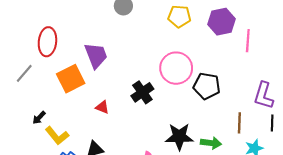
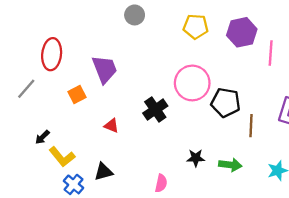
orange square: (71, 79) -> (77, 95), size x0.6
brown line: (239, 123) -> (251, 126), moved
black star: (179, 137) -> (196, 158), size x0.6

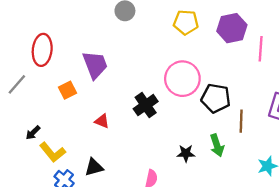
green arrow: (230, 165) -> (217, 145), moved, turned 65

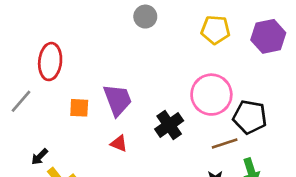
purple trapezoid: (95, 65) -> (118, 100), moved
orange square: (67, 90) -> (79, 108), turned 30
brown line: (241, 121) -> (225, 144), moved, turned 70

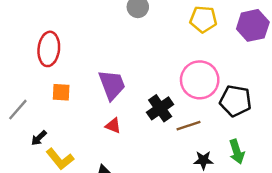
gray line: (21, 101) -> (18, 110), moved
orange square: (79, 108) -> (61, 92), moved
brown line: (225, 144) -> (189, 126), moved

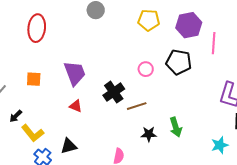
red ellipse: (49, 49) -> (37, 28), moved
pink circle: (200, 80) -> (146, 69), size x0.5
black pentagon: (236, 101) -> (179, 62), moved

